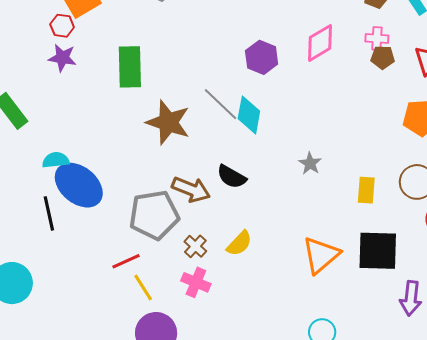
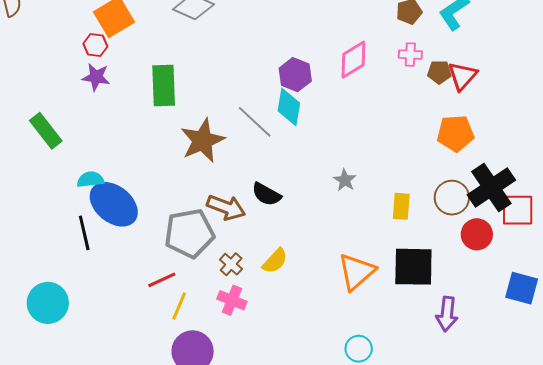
brown pentagon: (383, 57) -> (439, 72), moved
cyan diamond: (249, 115) -> (289, 107), moved
brown star: (168, 122) -> (203, 141), turned 30
yellow line: (143, 288) -> (179, 306), turned 56

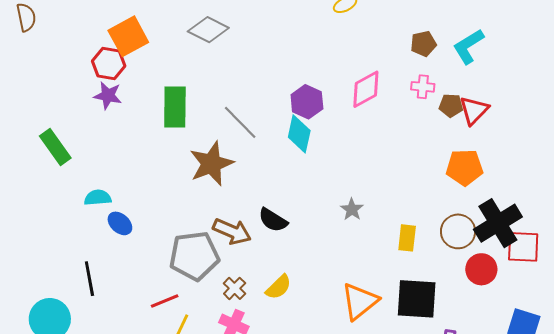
red hexagon: (95, 45) -> (109, 64), size x1.4
gray line: (255, 122) -> (240, 122), moved
blue ellipse: (114, 204) -> (120, 223), size x0.5
black line: (84, 233) -> (89, 279), moved

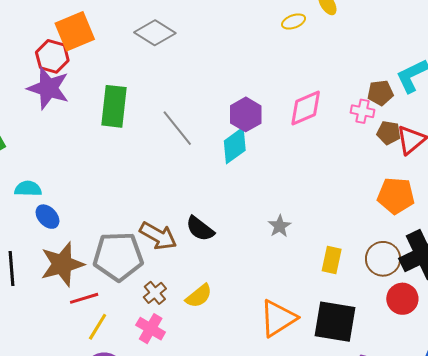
brown pentagon: (423, 44) -> (380, 93), moved
purple star: (108, 96) -> (48, 88), size x1.5
cyan diamond: (299, 134) -> (235, 146), turned 36
brown star: (211, 164) -> (62, 264), moved

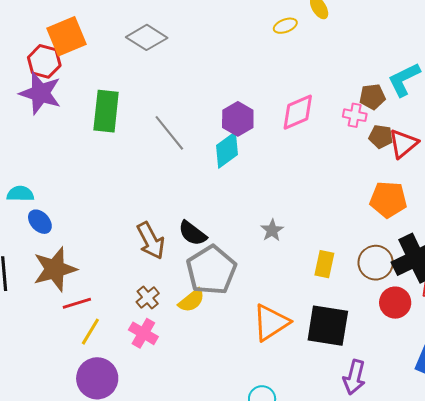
brown arrow: (158, 236) -> (151, 241), turned 33
gray pentagon: (118, 256) -> (211, 270), moved, turned -30

